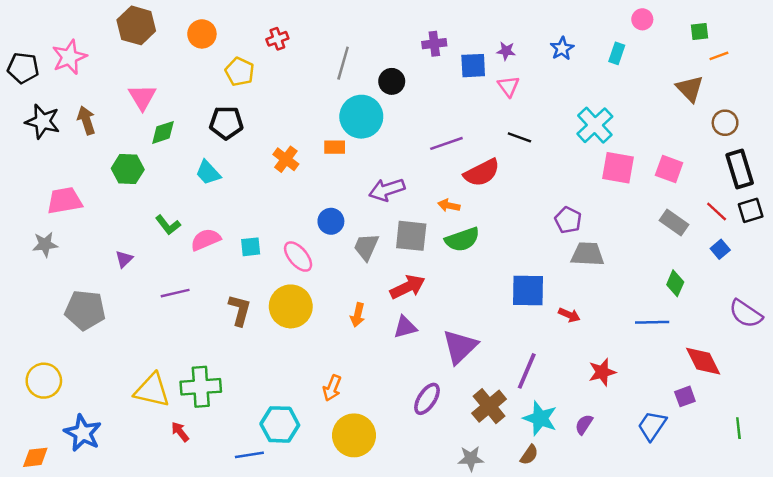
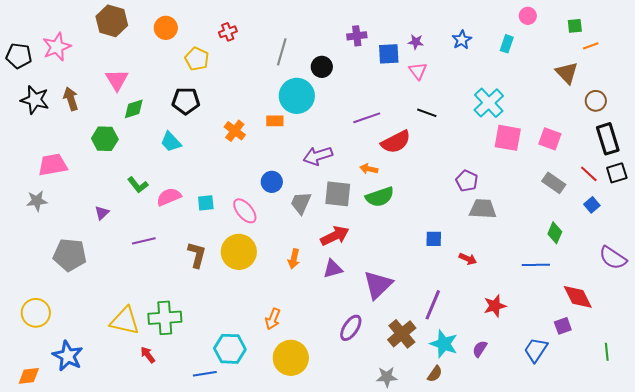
blue square: (528, 291) -> (434, 239), size x0.6

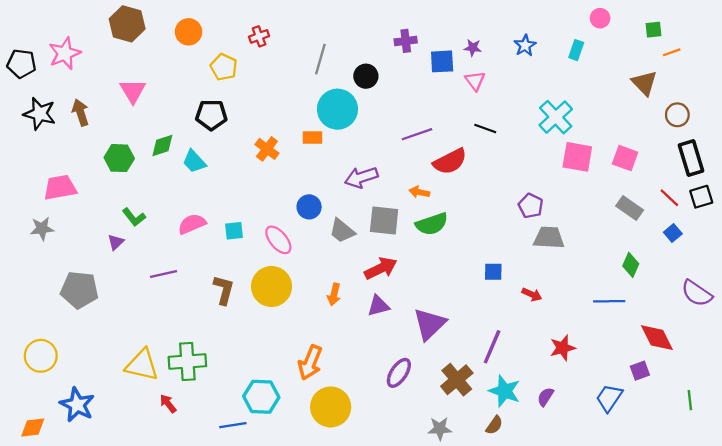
green diamond: (134, 109) -> (162, 146), moved
green L-shape: (138, 185) -> (134, 217), moved
gray trapezoid: (301, 203) -> (342, 231), turned -75
orange arrow: (273, 319) -> (310, 363), size x1.4

